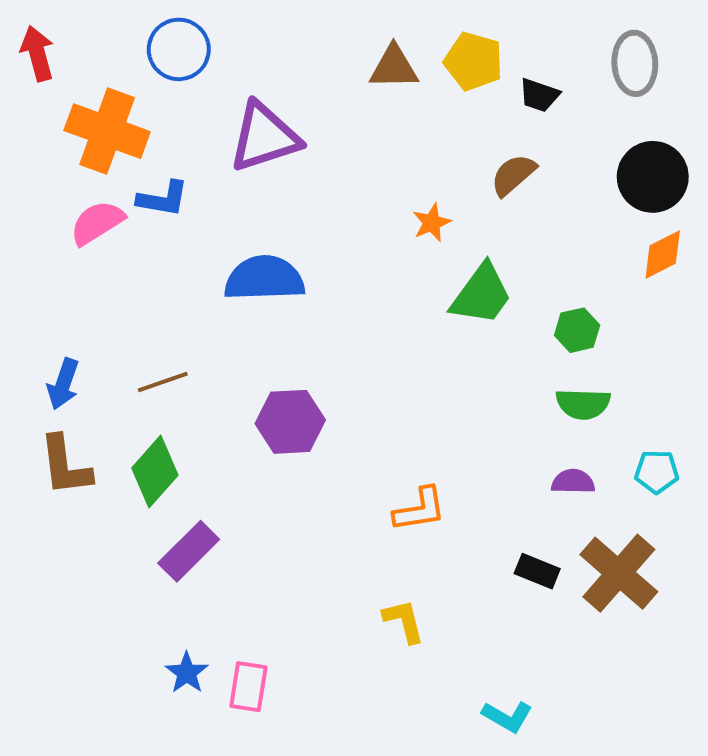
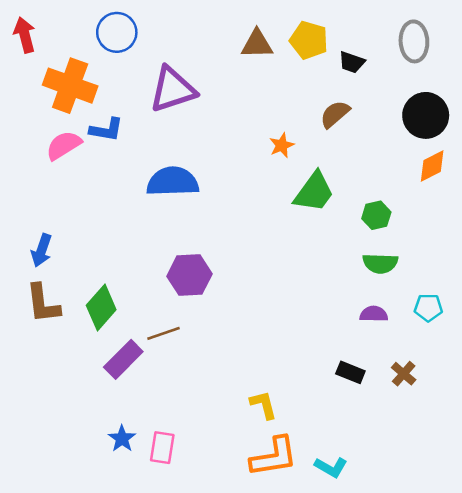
brown line: (163, 382) -> (164, 333), moved
orange L-shape: (420, 509) -> (274, 457), moved, size x1.4
brown cross: (619, 573) -> (404, 374), size x0.5

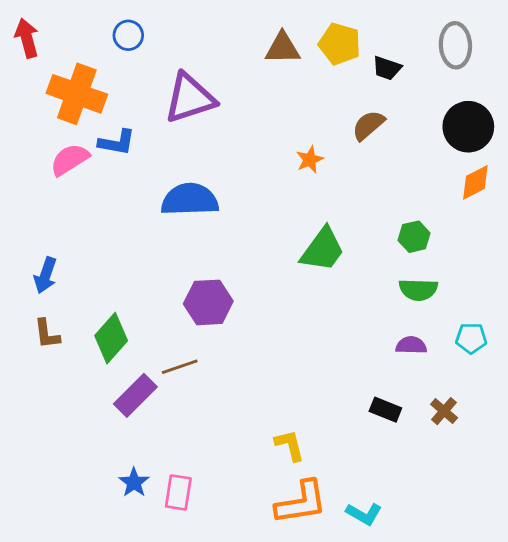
blue circle: (117, 32) -> (128, 35), size x0.7
green trapezoid: (314, 192) -> (323, 250), moved
brown L-shape: (43, 304) -> (47, 334), size x0.7

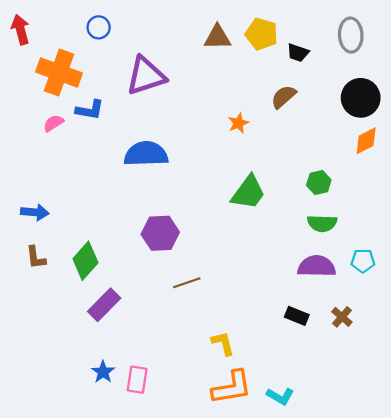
pink semicircle: (70, 160) -> (53, 123), size x0.7
blue arrow: (45, 275) -> (35, 212), turned -104
purple semicircle: (411, 345) -> (317, 266), size x1.6
brown line: (180, 367) -> (187, 283), moved

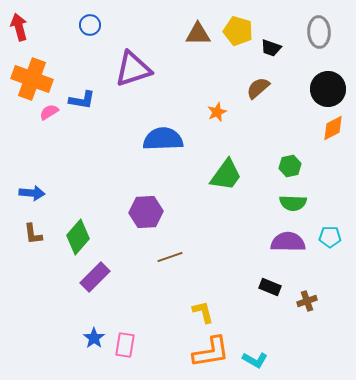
orange cross: (59, 72) -> (32, 79), moved
blue semicircle: (146, 154) -> (163, 139), moved
brown cross: (342, 317) -> (307, 301), moved, turned 30

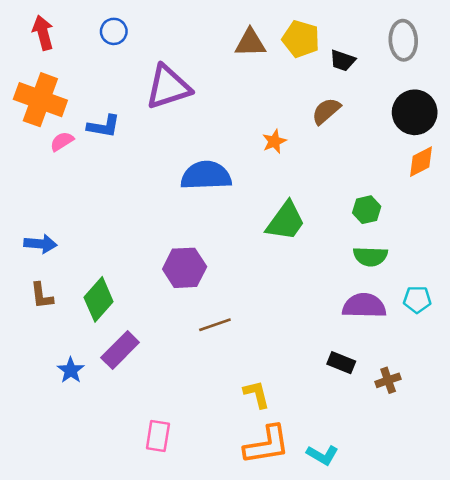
red arrow: (19, 27) -> (43, 33), moved
blue star: (94, 338) -> (71, 370), moved

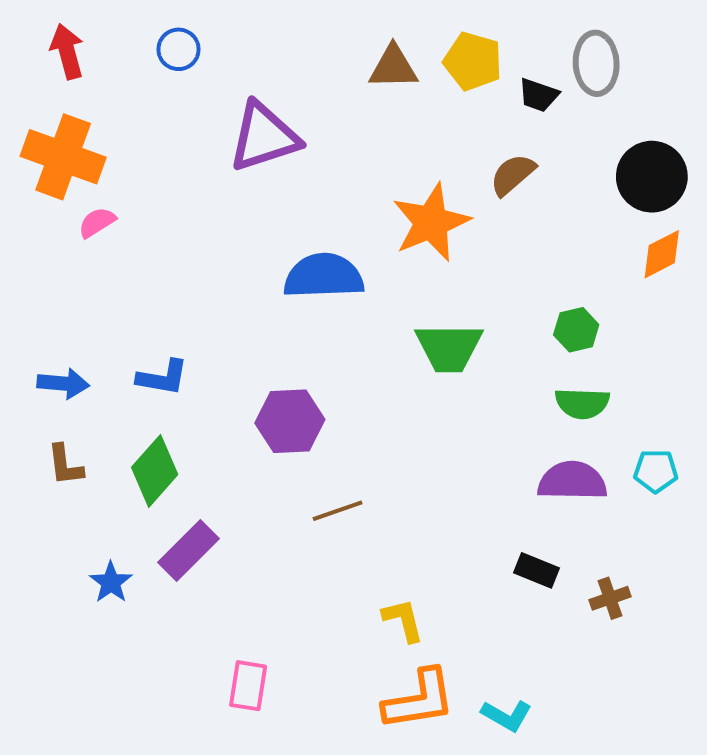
gray ellipse: (403, 40) -> (596, 63), moved
blue L-shape: (104, 126) -> (163, 378), moved
orange star: (274, 141) -> (431, 222), size x2.0
green trapezoid: (286, 221) -> (449, 348), turned 54

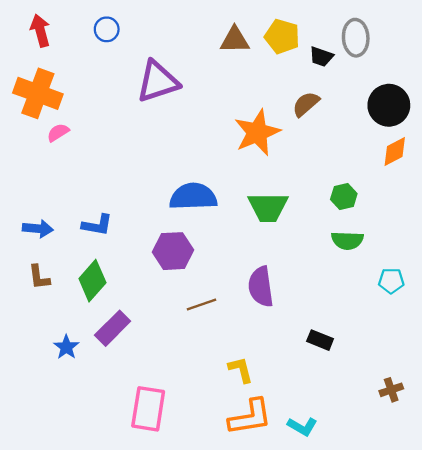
blue semicircle: (324, 276) -> (193, 197), moved
purple semicircle: (572, 481) -> (261, 287), moved, turned -99
brown cross: (610, 598) -> (391, 390), moved
pink rectangle: (248, 686) -> (148, 409), size x1.5

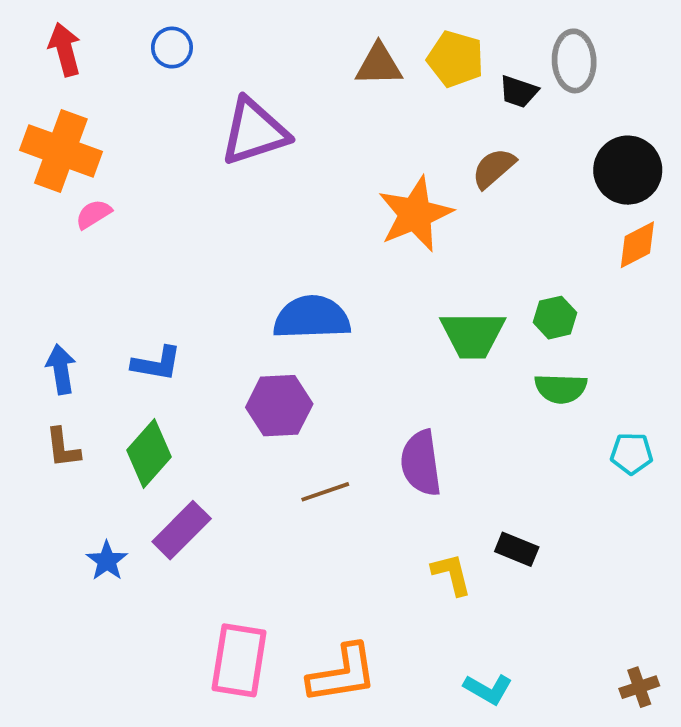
green trapezoid: (268, 207) -> (473, 335), moved
blue arrow: (38, 229) -> (61, 369), turned -104
yellow L-shape: (241, 370) -> (452, 574), moved
brown cross: (391, 390) -> (639, 687), moved
orange L-shape: (250, 417) -> (342, 674), moved

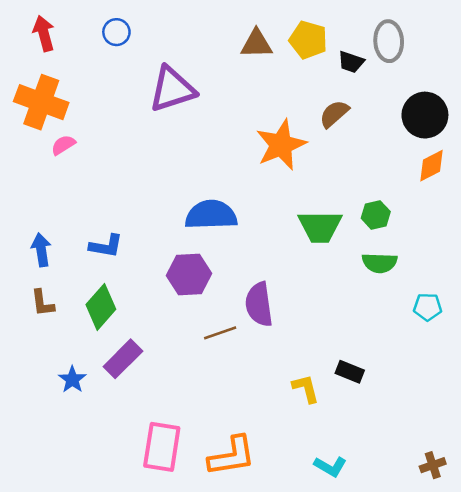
purple semicircle: (421, 463) -> (259, 304), moved

